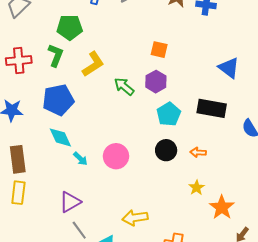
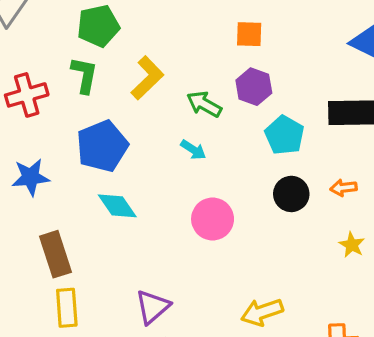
cyan arrow: (80, 159) -> (193, 150), moved

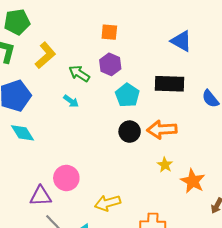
orange arrow: (344, 188) -> (162, 130), size x1.8
pink circle: (213, 219) -> (66, 178), moved
purple triangle: (153, 307) -> (41, 196), turned 35

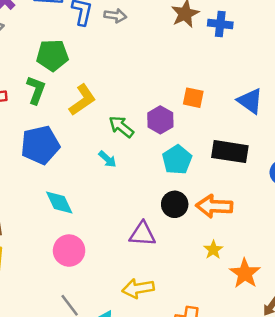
orange square: (109, 32) -> (193, 98), moved
cyan diamond: (22, 133) -> (59, 202), moved
pink circle: (66, 178) -> (69, 251), moved
purple triangle: (41, 196) -> (142, 234), moved

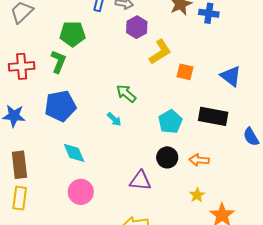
yellow L-shape: (82, 100) -> (160, 52), moved
purple hexagon: (160, 120) -> (137, 27), moved
orange arrow: (214, 206) -> (199, 160), size x0.7

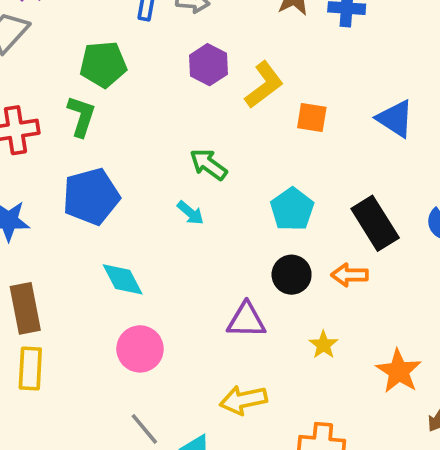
purple hexagon: (137, 27) -> (208, 65), moved
black rectangle: (213, 116) -> (375, 223), moved, turned 52
yellow star: (197, 195) -> (323, 345), moved

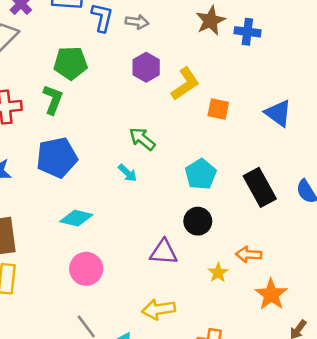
orange arrow: (350, 275) -> (249, 254), moved
cyan diamond: (123, 279) -> (76, 218), turned -52

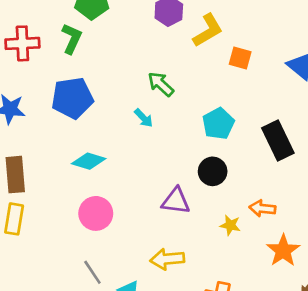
yellow star: (218, 273) -> (230, 225), turned -30

